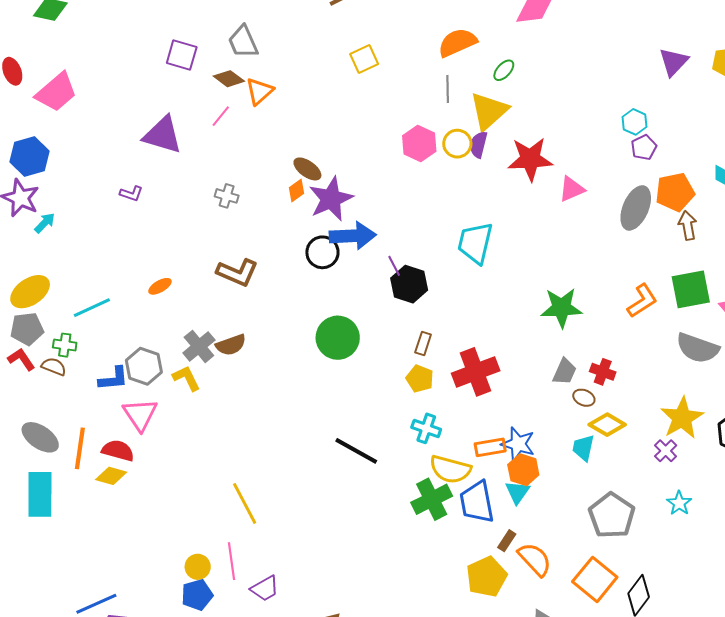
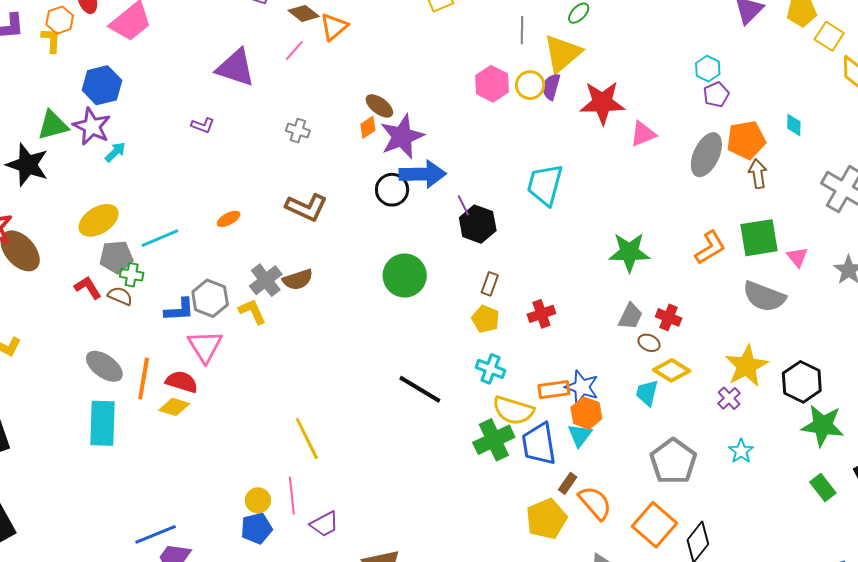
gray pentagon: (27, 329) -> (116, 257), moved
red cross: (476, 372) -> (541, 314), size x0.6

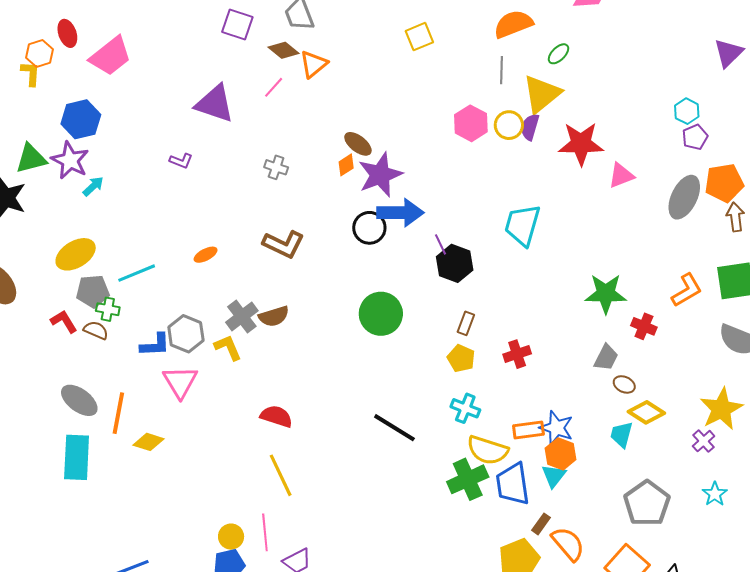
red cross: (669, 317) -> (644, 326), moved
red semicircle: (182, 382) -> (276, 416), moved

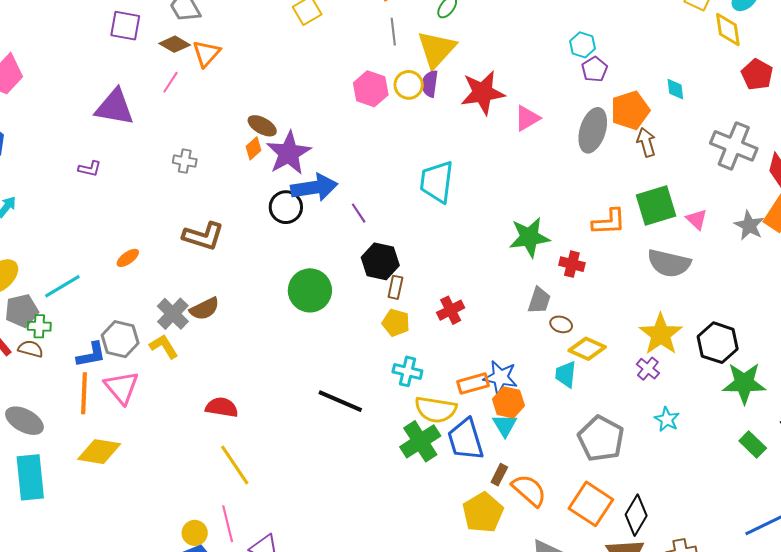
black hexagon: (455, 263) -> (380, 261), moved
orange L-shape: (687, 290) -> (609, 222), turned 36
orange line: (118, 413) -> (84, 393), moved
yellow diamond: (149, 442) -> (99, 452), size x1.4

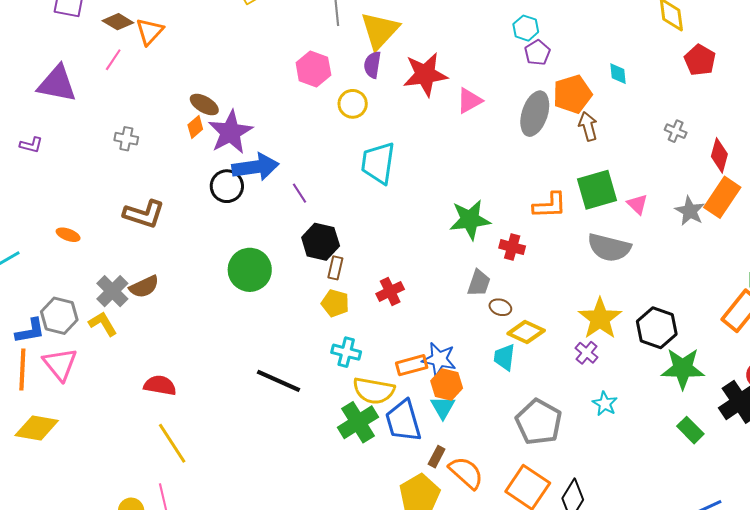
yellow circle: (409, 85) -> (353, 104), moved
gray cross: (734, 146) -> (676, 131), size x0.5
orange ellipse: (128, 258) -> (68, 235), turned 55

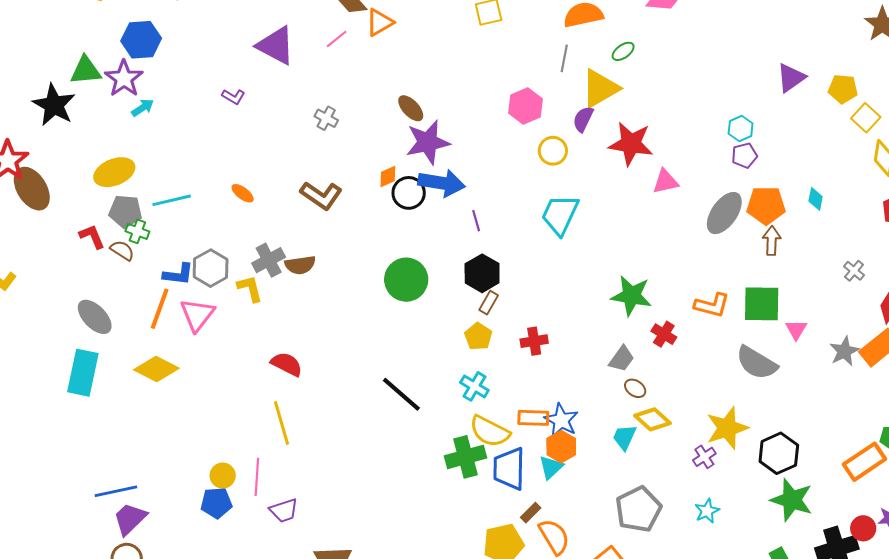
orange diamond: (195, 127) -> (388, 177), moved

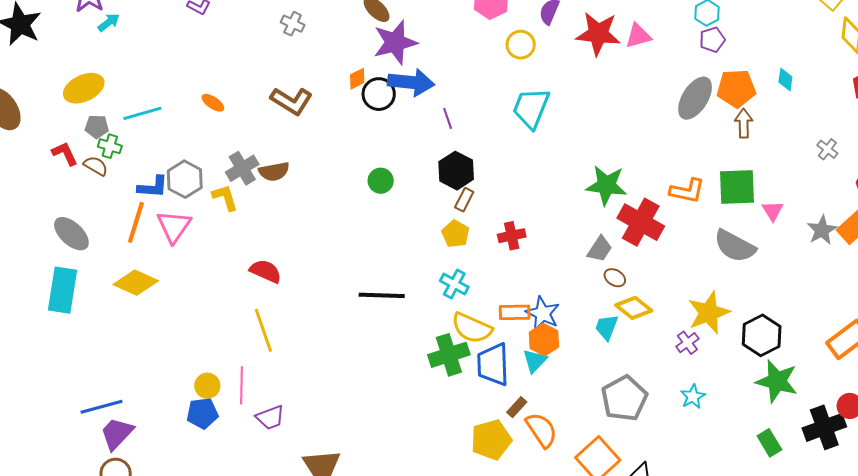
pink triangle: (665, 182) -> (638, 36), moved
gray pentagon: (125, 211) -> (97, 127), size x0.7
green circle: (406, 280) -> (381, 181), size x0.6
red cross: (664, 334) -> (641, 222), size x1.8
black line: (401, 394) -> (382, 295), turned -36

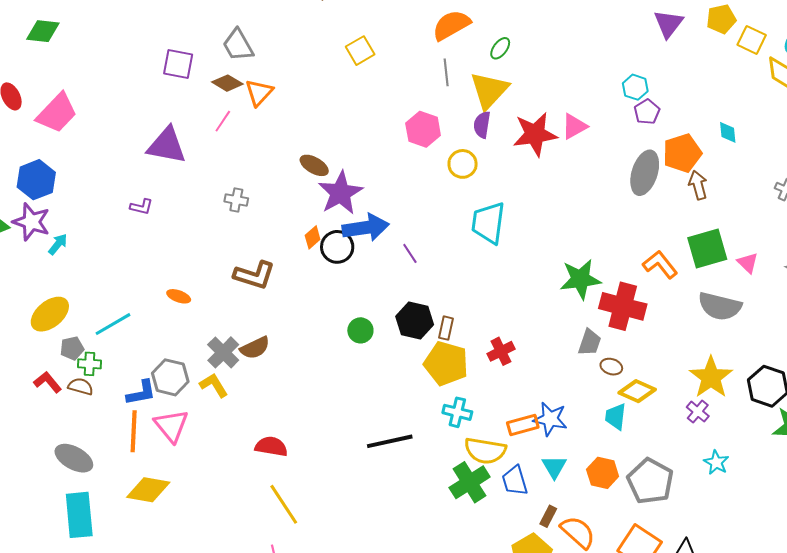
black hexagon: (456, 171) -> (415, 321), moved
orange L-shape: (687, 191) -> (660, 264), turned -126
yellow pentagon: (456, 234) -> (446, 363), size x1.6
orange hexagon: (544, 340) -> (603, 473), moved
blue trapezoid: (493, 364) -> (515, 481), size x0.7

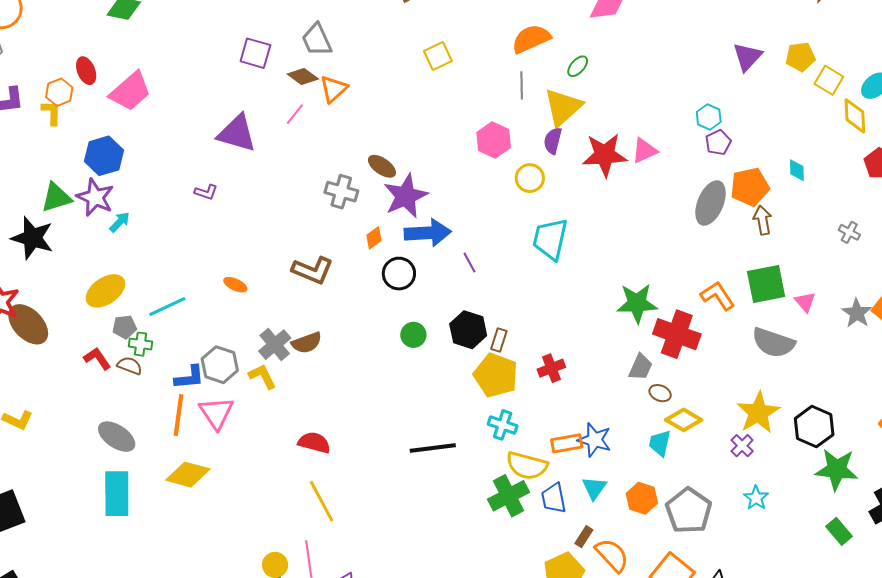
gray cross: (236, 200) -> (341, 192), moved, size x1.4
black circle: (337, 247) -> (399, 274), moved

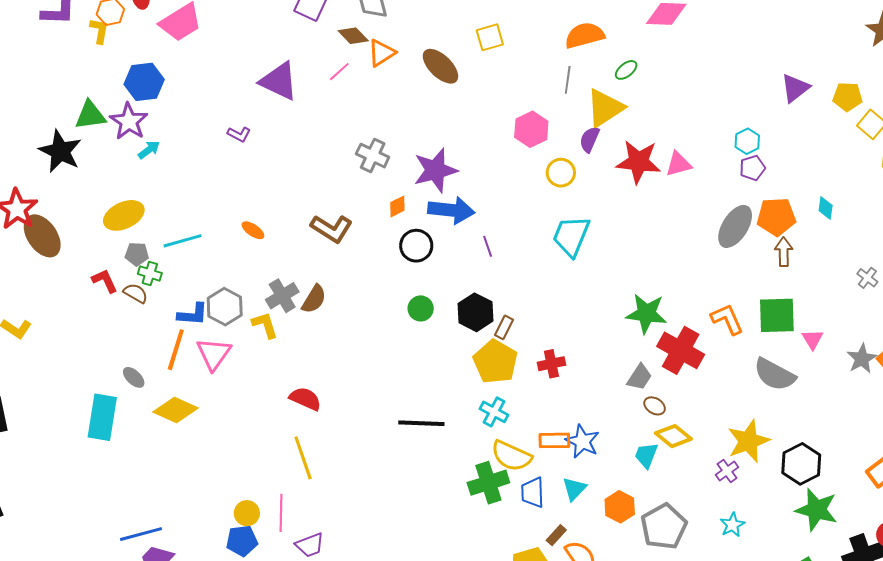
brown ellipse: (382, 166) -> (440, 66), moved, size x1.4
brown semicircle: (307, 343) -> (314, 299), turned -48
gray ellipse: (117, 437) -> (134, 377), moved, size x0.6

